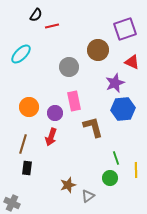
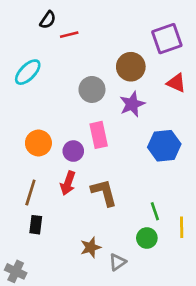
purple star: (115, 83) -> (132, 104), moved
brown L-shape: (93, 127) -> (104, 193), moved

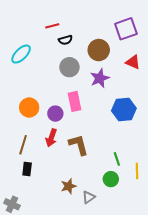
black semicircle: (48, 20) -> (65, 40), moved, turned 40

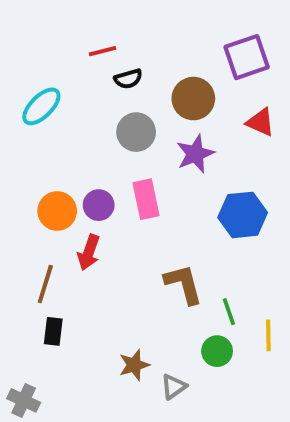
purple circle: (55, 114) -> (99, 205), moved
red arrow: (51, 138) -> (89, 252), moved
brown L-shape: (79, 145) -> (183, 284), moved

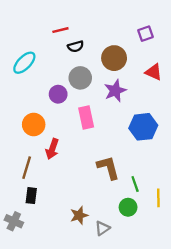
purple square: (247, 57) -> (146, 34), size x0.6
purple circle: (99, 205) -> (58, 94), moved
gray cross: (24, 400) -> (14, 221), moved

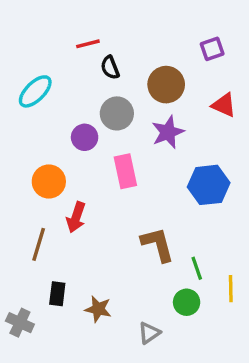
black semicircle: (76, 46) -> (110, 68), turned 84
black rectangle: (31, 196) -> (57, 294), moved
brown star: (79, 215) -> (98, 309), moved, turned 30

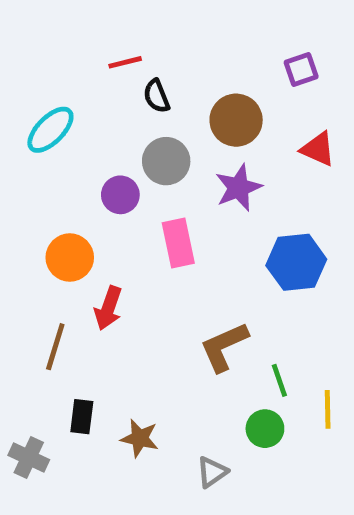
brown L-shape: (158, 244) -> (224, 347), turned -99

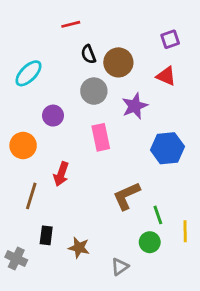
red line: (125, 62) -> (71, 24), moved
brown circle: (236, 120) -> (118, 62), moved
red triangle: (318, 149) -> (166, 76), moved
purple circle: (120, 195) -> (53, 116), moved
orange circle: (70, 258) -> (23, 146), moved

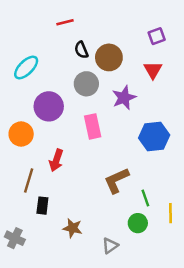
red triangle: (166, 76) -> (153, 70), turned 36
purple circle: (53, 116) -> (49, 106), size x1.5
black rectangle: (46, 235) -> (42, 206), moved

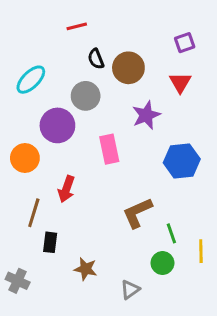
gray circle: (86, 84) -> (86, 96), moved

